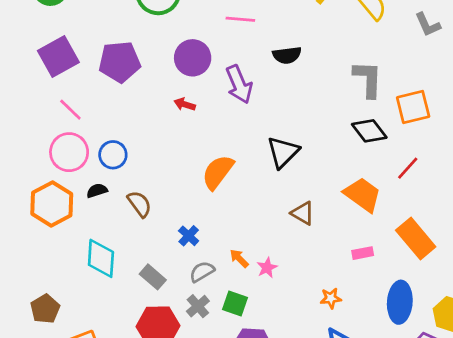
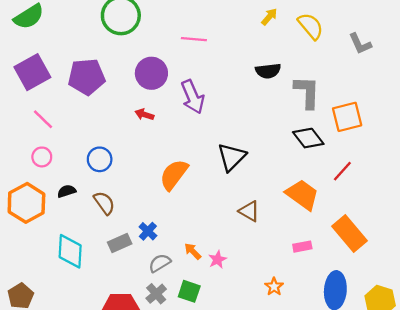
black semicircle: (287, 55) -> (268, 71), moved
pink circle: (69, 152) -> (42, 157), size x0.6
blue circle: (113, 155) -> (100, 159), moved
gray rectangle: (153, 277) -> (120, 243), moved, turned -65
orange star: (331, 298) -> (274, 287), turned -30

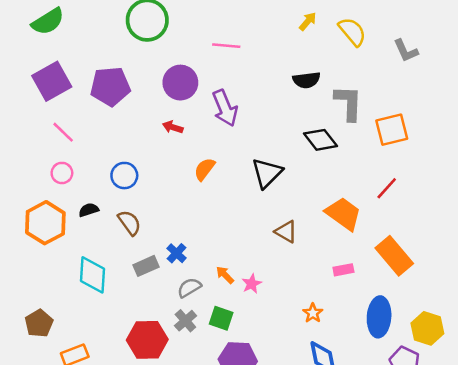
black diamond: (308, 138) -> (320, 140), moved
orange semicircle: (174, 175) -> (205, 169), moved, size x0.7

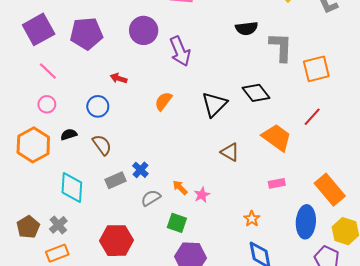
red arrow: (173, 127) -> (119, 78), moved
black diamond: (320, 140) -> (256, 93), moved
orange rectangle: (394, 256) -> (330, 190), moved
gray cross: (185, 321) -> (58, 225), moved

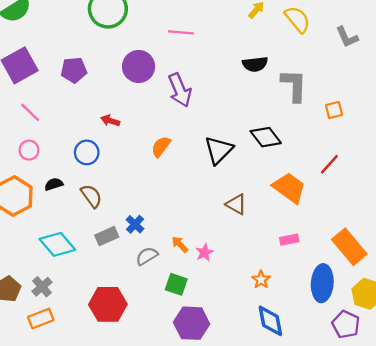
purple pentagon: (86, 34) -> (74, 70), size x0.7
orange square: (316, 69) -> (334, 110), size x0.6
cyan diamond: (72, 188) -> (57, 244), turned -44

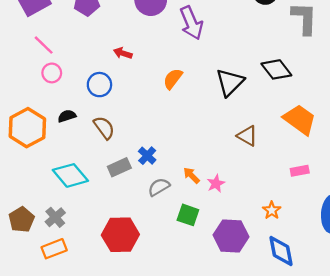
pink circle: (29, 150) -> (52, 73), moved
purple hexagon: (192, 323) -> (231, 236), moved

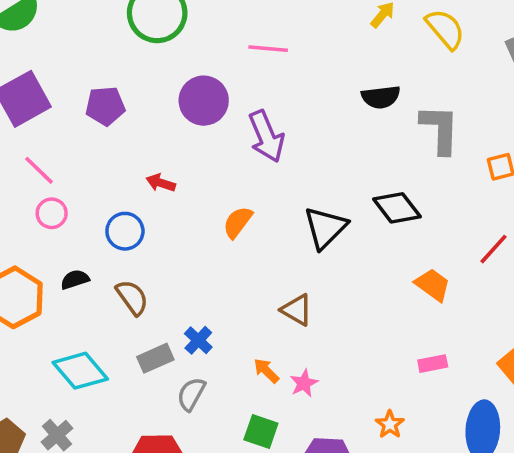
orange trapezoid: (300, 120) -> (433, 285), size x0.7
brown triangle: (247, 136) -> (297, 310), moved
gray semicircle: (159, 187) -> (191, 394), moved, turned -30

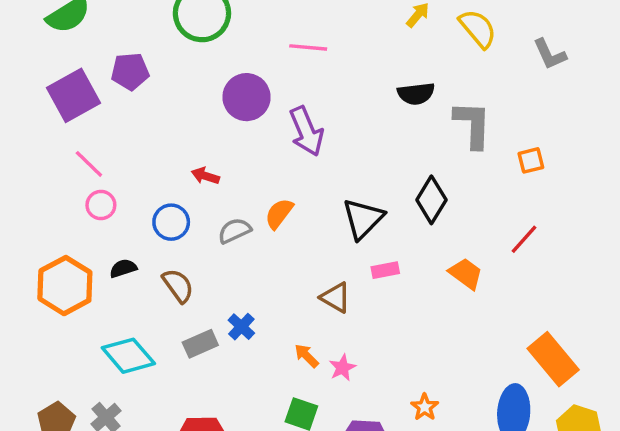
purple pentagon: (105, 106) -> (130, 71), moved
black diamond: (397, 208) -> (431, 200), turned 69
pink rectangle: (433, 364) -> (385, 270), moved
gray semicircle: (191, 394) -> (235, 231), moved, turned 36

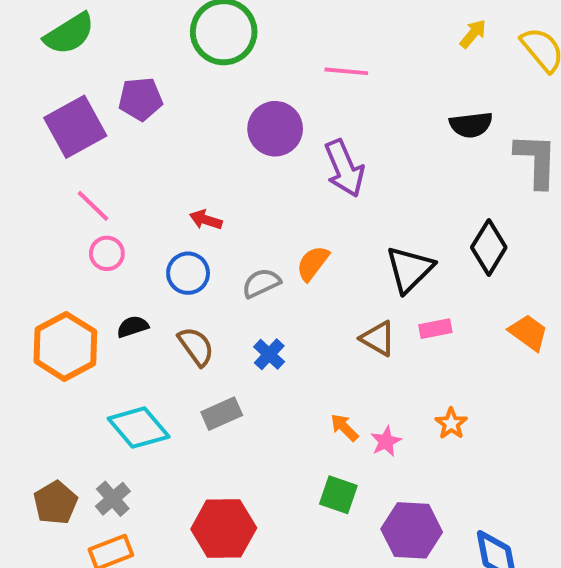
red arrow: (205, 176) -> (206, 220), moved
brown triangle: (336, 297) -> (378, 338), moved
blue cross: (241, 327) -> (269, 354), moved
orange star: (425, 407) -> (451, 424), moved

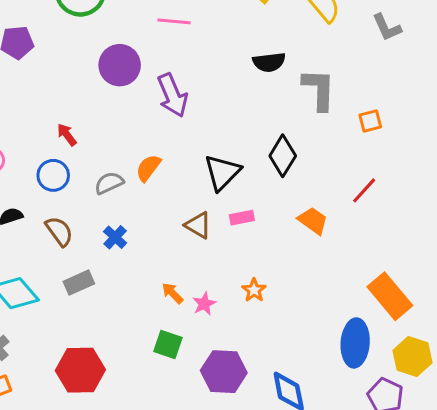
red arrow: (206, 220) -> (67, 135), turned 35

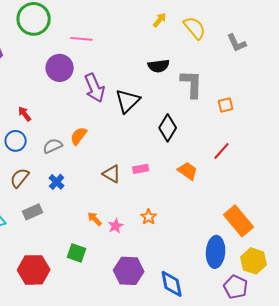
pink line: (174, 21) -> (82, 39), moved
black triangle: (222, 172) -> (128, 101), moved
brown semicircle: (59, 231) -> (20, 178), turned -105
green square: (168, 344) -> (77, 253), moved

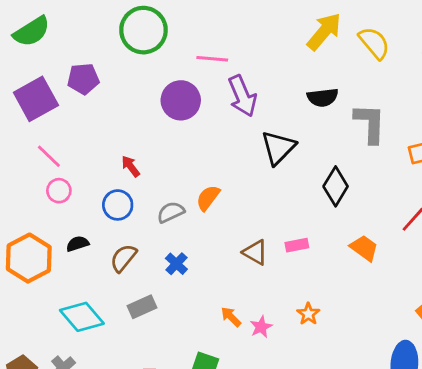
yellow arrow: (160, 20) -> (324, 32), size x1.8
purple arrow: (95, 88) -> (242, 96), moved

